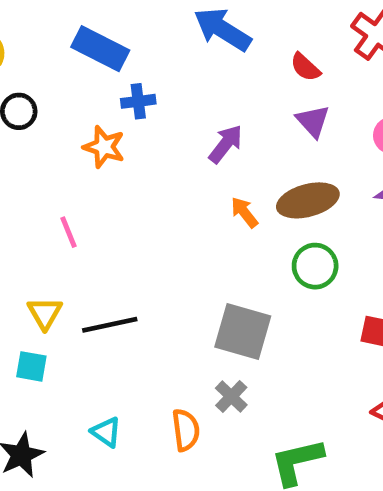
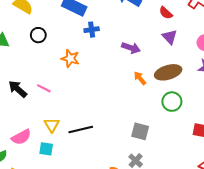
purple arrow: (226, 144) -> (131, 48), turned 72
orange star: (104, 147) -> (70, 58), moved
pink line: (68, 232) -> (44, 88), moved, turned -40
gray square: (243, 331) -> (140, 131), size x0.7

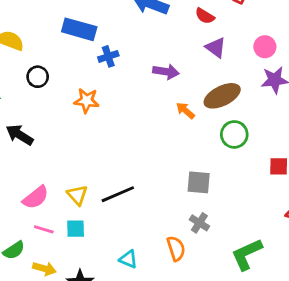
pink line: (44, 88) -> (44, 229), moved
black arrow: (18, 89) -> (20, 135), moved
pink semicircle: (21, 137) -> (36, 197), moved

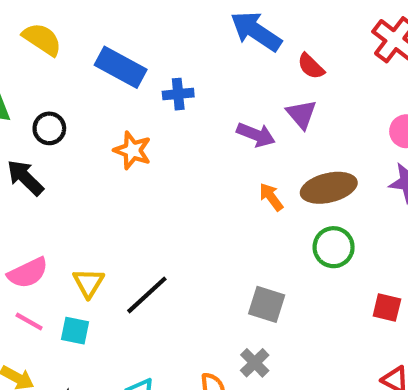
red semicircle: (205, 16) -> (311, 66), moved
blue rectangle: (79, 29) -> (121, 67), moved
purple triangle: (216, 48) -> (302, 114), moved
black circle: (38, 77) -> (49, 128), moved
black line: (118, 194) -> (147, 295), turned -32

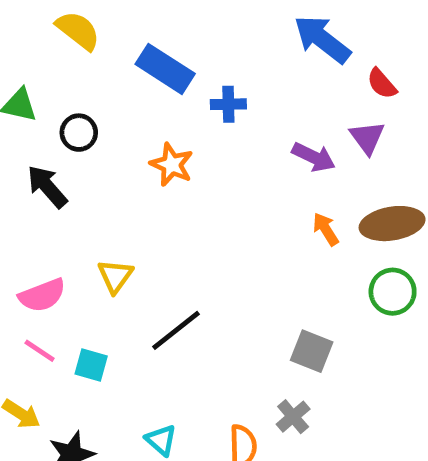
yellow triangle: (88, 283) -> (115, 276), moved

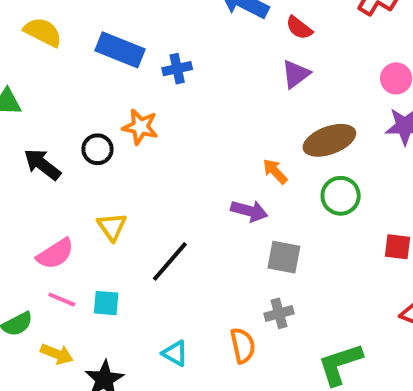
black circle: (79, 133) -> (97, 149), moved
purple triangle: (367, 138) -> (296, 74), turned 40
purple arrow: (314, 157) -> (249, 211), moved
orange arrow: (326, 229) -> (275, 171), moved
gray cross: (293, 417) -> (279, 313), turned 36

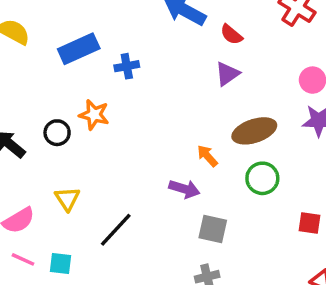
blue rectangle: (120, 50) -> (79, 49), turned -48

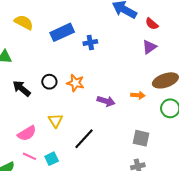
orange star: (94, 115) -> (75, 83), moved
orange arrow: (207, 156) -> (138, 95), turned 136
purple arrow: (184, 189) -> (106, 101), moved
cyan square: (60, 264) -> (52, 159), turned -32

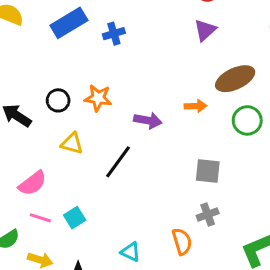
yellow triangle: (55, 121) -> (72, 144), moved, turned -35
black line: (84, 139) -> (118, 162), moved

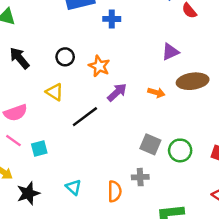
purple triangle: (205, 30) -> (170, 52), moved
orange star: (98, 98) -> (99, 66), moved
black circle: (58, 100) -> (65, 57), moved
purple arrow: (148, 120) -> (117, 92), turned -70
green circle: (247, 120) -> (180, 150), moved

